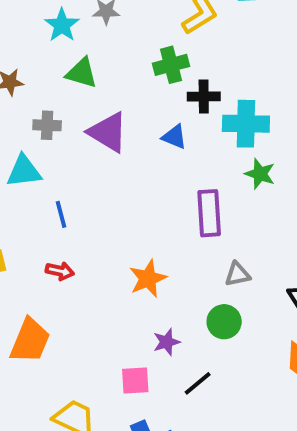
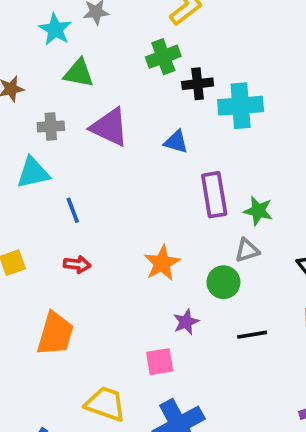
blue triangle: (174, 137) -> (176, 142), moved
green star: (260, 174) -> (258, 211), moved
green circle: (224, 322) -> (223, 282), moved
black line: (198, 383) -> (252, 335), moved, turned 36

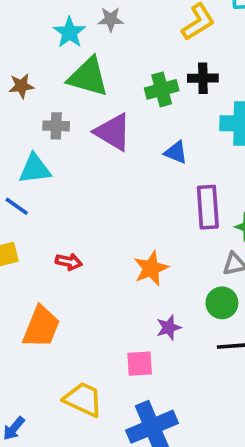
green cross: (163, 57) -> (162, 89), moved
green triangle: (79, 73) -> (88, 77), size x1.4
black cross: (198, 84) -> (203, 78), moved
blue line: (73, 210) -> (17, 206), moved, turned -40
green circle: (223, 282) -> (222, 303), moved

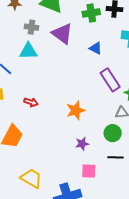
cyan triangle: (35, 169) -> (28, 51), moved
purple rectangle: (208, 207) -> (110, 80), turned -35
pink square: (140, 364) -> (89, 171), moved

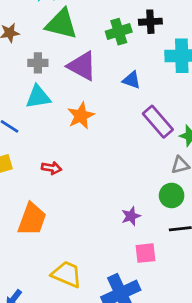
orange star: (76, 110) -> (81, 116), moved

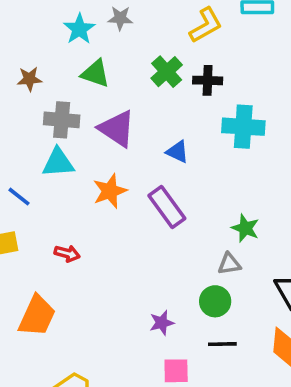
green triangle: (61, 24) -> (95, 73), size x0.7
green cross: (119, 32) -> (167, 72), moved, turned -30
gray cross: (38, 63) -> (62, 120), size x1.4
purple rectangle: (158, 122) -> (167, 207), moved

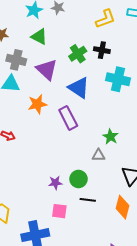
green cross: (167, 72) -> (78, 54), moved
blue triangle: (177, 152) -> (79, 88), size x1.6
green circle: (215, 301) -> (78, 179), moved

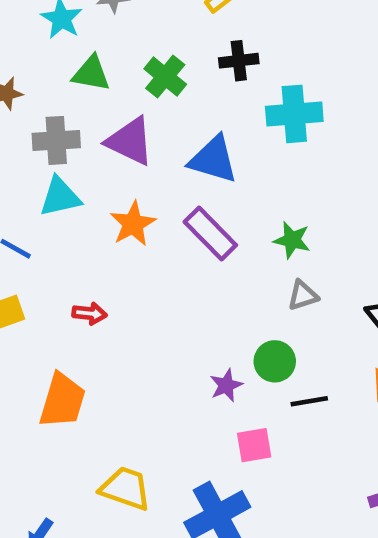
green cross: (78, 54) -> (165, 77), moved
green star: (110, 137) -> (292, 240), moved

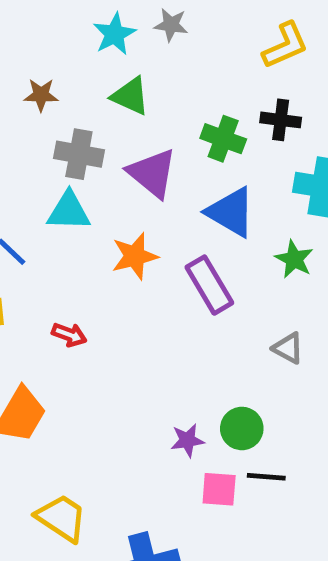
green cross: (165, 77) -> (223, 139), moved, turned -33
green star: (292, 240) -> (294, 259), moved
gray triangle: (303, 295) -> (288, 348), moved, turned 32
pink square: (254, 445) -> (219, 489), moved

